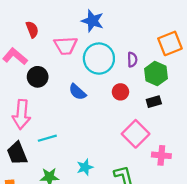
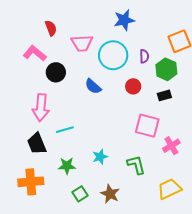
blue star: (92, 21) -> (124, 20), moved, turned -30
pink square: (136, 134) -> (147, 126), turned -30
pink cross: (161, 155) -> (171, 146), turned -36

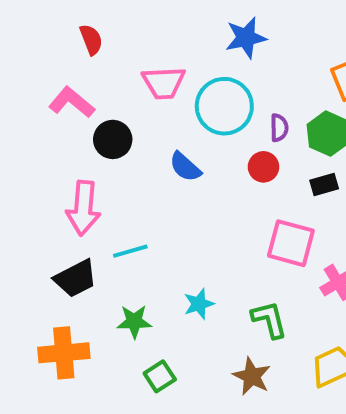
red semicircle: (51, 28) -> (91, 40), moved
purple semicircle: (144, 56) -> (279, 128), moved
black trapezoid: (37, 144) -> (76, 278), turned -95
brown star: (110, 194) -> (252, 376), moved

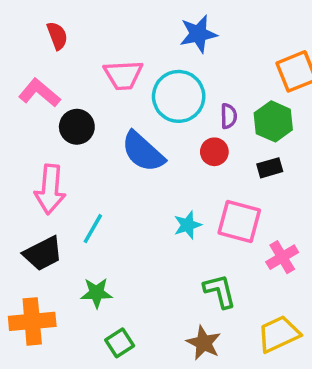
blue semicircle: (185, 167) -> (143, 152), size x1.5
cyan line: (130, 251) -> (93, 229), turned -44
cyan star: (199, 304) -> (188, 225), moved

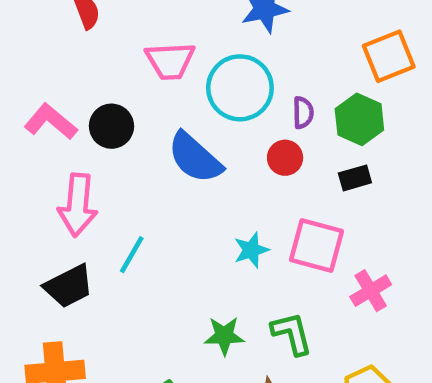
pink L-shape: (39, 93) -> (51, 122), moved
green star: (96, 293) -> (224, 336), moved

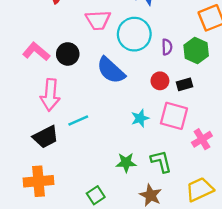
red circle: (285, 158) -> (160, 81), moved
black rectangle: (355, 178) -> (184, 84), moved
cyan line: (132, 255) -> (78, 121), turned 36

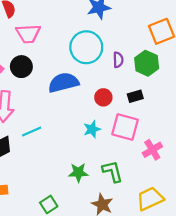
pink trapezoid: (98, 20) -> (28, 34), moved
blue semicircle: (111, 70) -> (64, 83), turned 124
red circle: (160, 81) -> (103, 97), moved

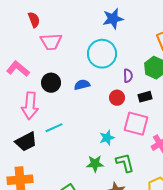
purple semicircle: (118, 60) -> (128, 76), moved
black circle: (21, 67) -> (51, 83), moved
blue semicircle: (64, 83) -> (82, 85), size x0.6
cyan star: (92, 129) -> (107, 138), moved

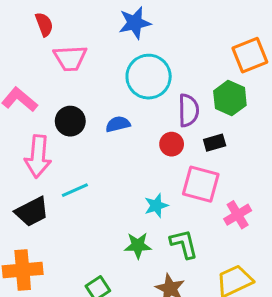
blue star: (113, 19) -> (135, 23), moved
purple semicircle: (128, 76) -> (188, 110), size x1.5

